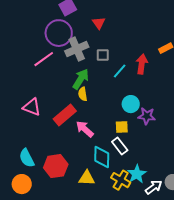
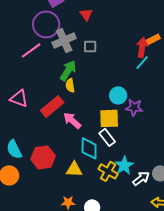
red arrow: (142, 64) -> (142, 47), moved
cyan line: (120, 71) -> (142, 62), moved
yellow square: (122, 127) -> (109, 118), size x1.5

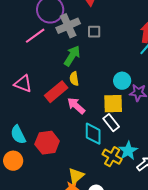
yellow semicircle: (70, 85) -> (74, 79), moved
yellow triangle: (74, 169) -> (76, 176), moved, turned -42

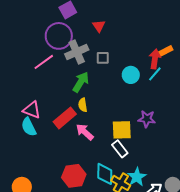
cyan circle: (122, 81) -> (131, 75), moved
cyan diamond: (93, 134) -> (105, 174), moved
cyan semicircle: (18, 135) -> (29, 127), moved
red hexagon: (47, 143) -> (74, 176), moved

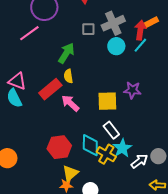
gray cross: (77, 52) -> (113, 23), moved
white rectangle: (120, 149) -> (111, 130), moved

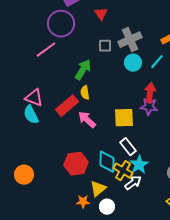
red arrow: (140, 30) -> (150, 93), moved
white arrow: (139, 161) -> (133, 183), moved
yellow triangle: (70, 173) -> (98, 189), moved

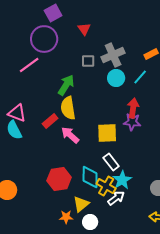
yellow semicircle: (85, 93) -> (68, 108), size x1.6
red rectangle: (67, 106) -> (50, 121), size x0.7

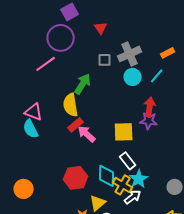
yellow semicircle: (68, 108) -> (71, 105), moved
red rectangle: (50, 121) -> (76, 125), moved

